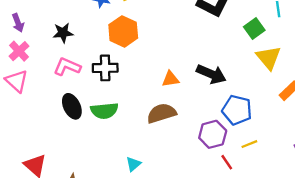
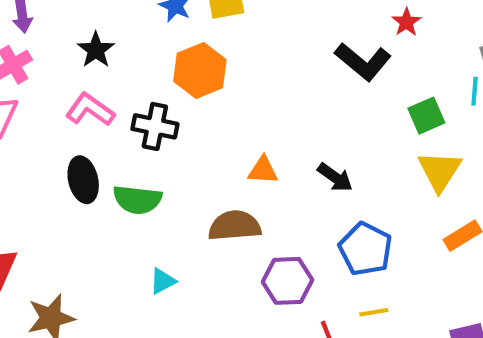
black star: (63, 33) -> (96, 50), turned 30
black arrow: (211, 74) -> (335, 177), size x0.7
purple hexagon: (213, 134) -> (287, 281), moved
cyan triangle: (133, 164) -> (163, 281), moved

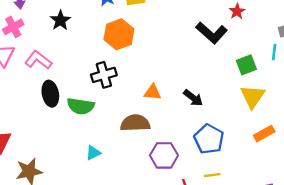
pink L-shape: (90, 110) -> (38, 60), moved
black cross: (155, 126) -> (104, 75), moved, turned -30

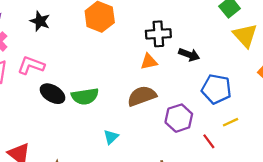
black cross: (104, 75) -> (158, 34), moved, turned 30
black ellipse: (50, 94) -> (52, 94), turned -30

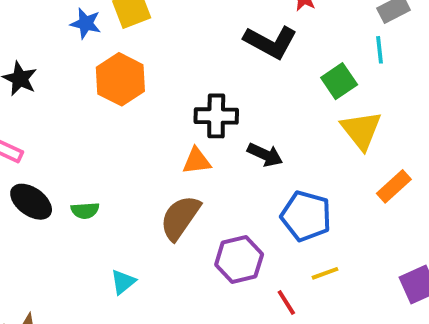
green semicircle: (85, 96) -> (85, 211), size x0.6
brown semicircle: (142, 96) -> (180, 218), turned -40

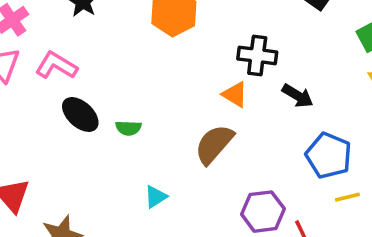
orange triangle: (197, 161) -> (235, 94), turned 32
purple hexagon: (239, 259) -> (263, 212), moved
yellow line: (325, 273) -> (347, 197), moved

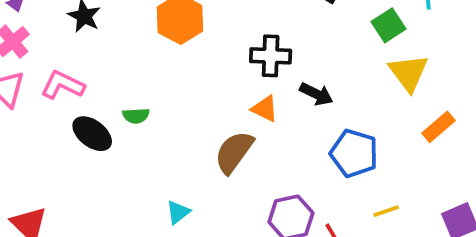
orange triangle: (235, 94) -> (265, 109), moved
green semicircle: (128, 128) -> (136, 116), moved
yellow line: (347, 197) -> (386, 211), moved

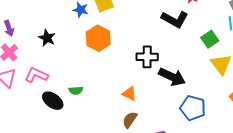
black arrow: (316, 94) -> (172, 77), size x1.5
orange triangle: (265, 109) -> (129, 94), moved
brown semicircle: (234, 152) -> (130, 120), moved, size x0.7

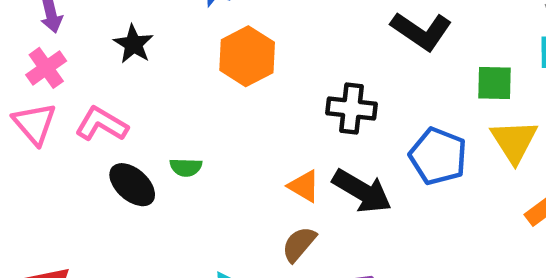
green square: (210, 39) -> (495, 83), turned 30
black arrow: (172, 77) -> (362, 191), moved
blue pentagon: (193, 108) -> (438, 156), moved

